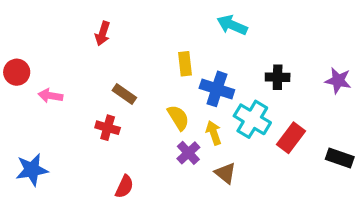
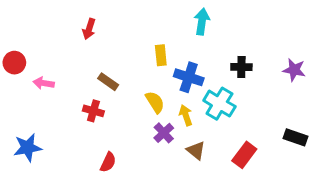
cyan arrow: (232, 25) -> (202, 22), turned 75
red rectangle: (291, 138) -> (244, 155), moved

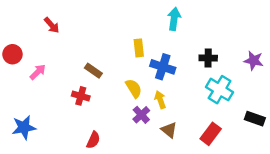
red arrow: (89, 29) -> (52, 25), moved, turned -60
pink arrow: (44, 83) -> (38, 72), turned 126
cyan cross: (219, 104) -> (220, 90), moved

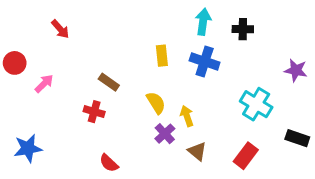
black cross: (208, 58) -> (243, 29), moved
blue cross: (163, 67) -> (205, 61), moved
red semicircle: (93, 140) -> (109, 163), turned 108

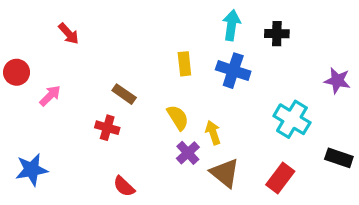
brown triangle: (197, 151) -> (225, 173), size x1.4

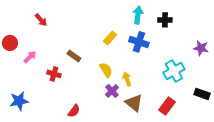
yellow rectangle: (184, 64) -> (110, 38), turned 48
cyan cross: (292, 119) -> (174, 71), turned 30
red cross: (107, 128) -> (54, 74), moved
red semicircle: (124, 186) -> (74, 111), turned -96

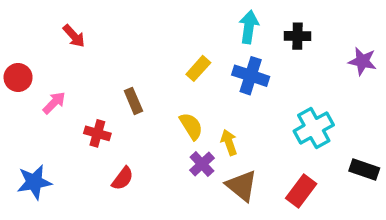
purple star: (201, 48) -> (362, 61), moved
brown rectangle: (74, 56) -> (133, 101), turned 32
red semicircle: (74, 111) -> (123, 178), moved

